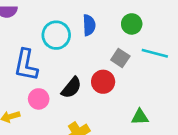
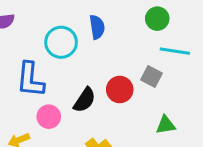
green circle: (132, 24) -> (157, 19), moved
gray square: (120, 58) -> (151, 77), moved

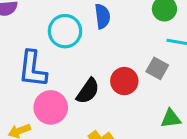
pink circle: (49, 117) -> (51, 107), size x1.4

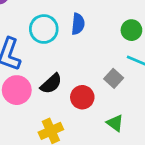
red circle: (124, 81) -> (82, 97), moved
green triangle: (171, 119) -> (115, 123), turned 30

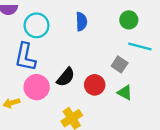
cyan circle: (44, 29) -> (37, 25), moved
green triangle: (115, 123) -> (125, 93), moved

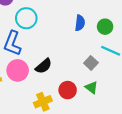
blue semicircle: (81, 22) -> (80, 23), moved
red circle: (95, 85) -> (68, 90), moved

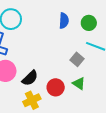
black semicircle: (44, 66) -> (30, 78), moved

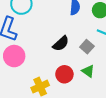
black semicircle: (30, 78) -> (61, 44), moved

